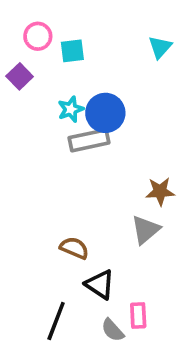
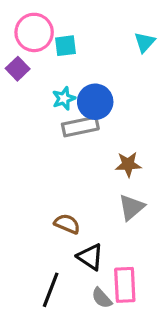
pink circle: (38, 36) -> (34, 32), size x1.5
brown star: (160, 191) -> (128, 164), moved
pink rectangle: (138, 316) -> (125, 285), size x1.5

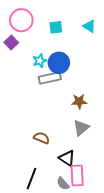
cyan triangle: (145, 42) -> (89, 26), turned -40
cyan square: (65, 46) -> (56, 27), moved
black triangle: (90, 257) -> (67, 158), moved

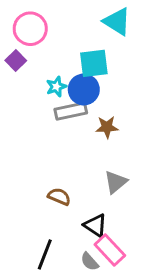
cyan triangle: (89, 26) -> (117, 21), moved, size x1.5
cyan square: (56, 27) -> (94, 63), moved, size x1.5
brown star: (79, 101) -> (107, 127), moved
pink rectangle: (77, 175) -> (110, 250), turned -40

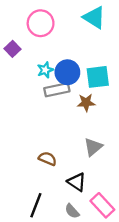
pink circle: (30, 29) -> (41, 23), moved
cyan square: (94, 63) -> (98, 77), moved
pink rectangle: (110, 250) -> (102, 205), moved

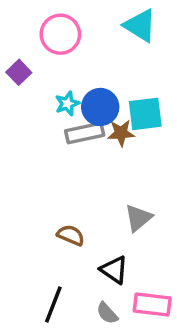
brown star: (86, 103) -> (121, 133), moved
pink rectangle: (102, 205) -> (152, 304), turned -40

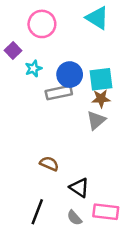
cyan star: (67, 104) -> (34, 69), moved
brown star: (121, 133) -> (101, 99), moved
gray triangle: (138, 218) -> (96, 120), moved

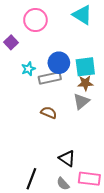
cyan star: (34, 69) -> (28, 69), moved
brown semicircle: (49, 164) -> (49, 113), moved

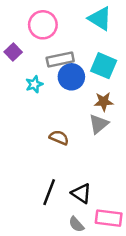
cyan square: (85, 67) -> (104, 66), moved, turned 30
gray rectangle: (50, 78) -> (60, 59), moved
black line: (31, 179) -> (49, 192), moved

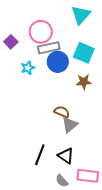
cyan triangle: (100, 19) -> (81, 15), turned 40
pink circle: (43, 25) -> (41, 32), moved
gray triangle: (99, 124) -> (70, 125), moved
brown semicircle: (59, 138) -> (62, 112), moved

